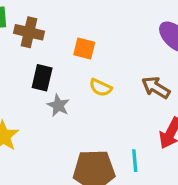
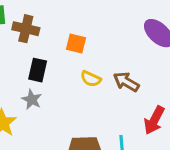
brown arrow: (156, 88) -> (126, 82), moved
gray star: (58, 105) -> (32, 100), moved

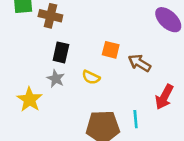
orange square: (76, 43) -> (111, 50), moved
yellow semicircle: (91, 79) -> (91, 77), moved

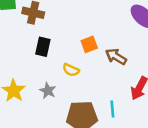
orange square: (111, 50) -> (89, 44), turned -35
gray star: (56, 79) -> (48, 91), moved

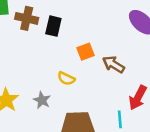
black rectangle: (43, 47) -> (53, 26), moved
cyan line: (112, 109) -> (120, 119), moved

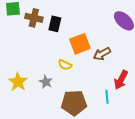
orange square: (85, 52) -> (80, 44), size x1.5
brown arrow: (114, 64) -> (102, 54), turned -60

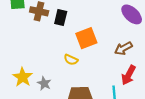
brown arrow: (102, 54) -> (123, 48), moved
gray star: (46, 82) -> (44, 83), moved

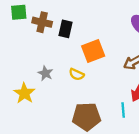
gray star: (44, 83) -> (45, 73), moved

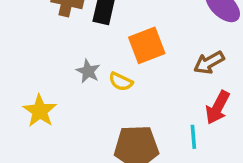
gray star: (45, 73) -> (88, 71), moved

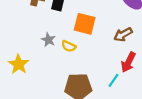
orange square: (147, 45) -> (85, 24), turned 35
cyan line: (193, 137) -> (113, 80), turned 40

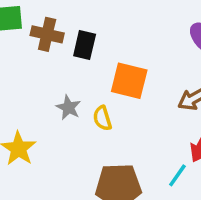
yellow semicircle: (69, 46) -> (102, 118), turned 48

